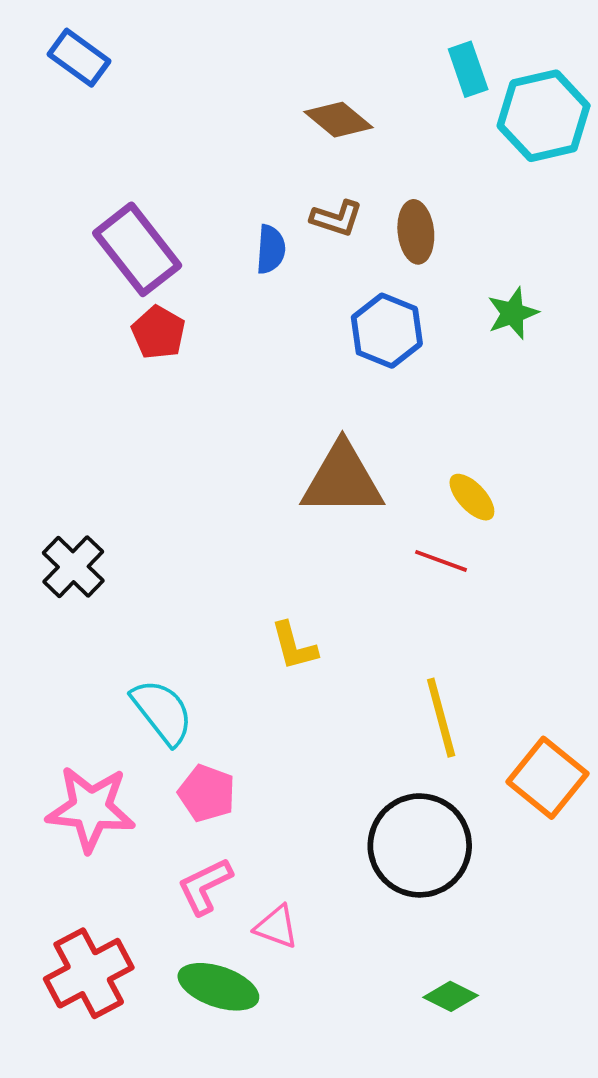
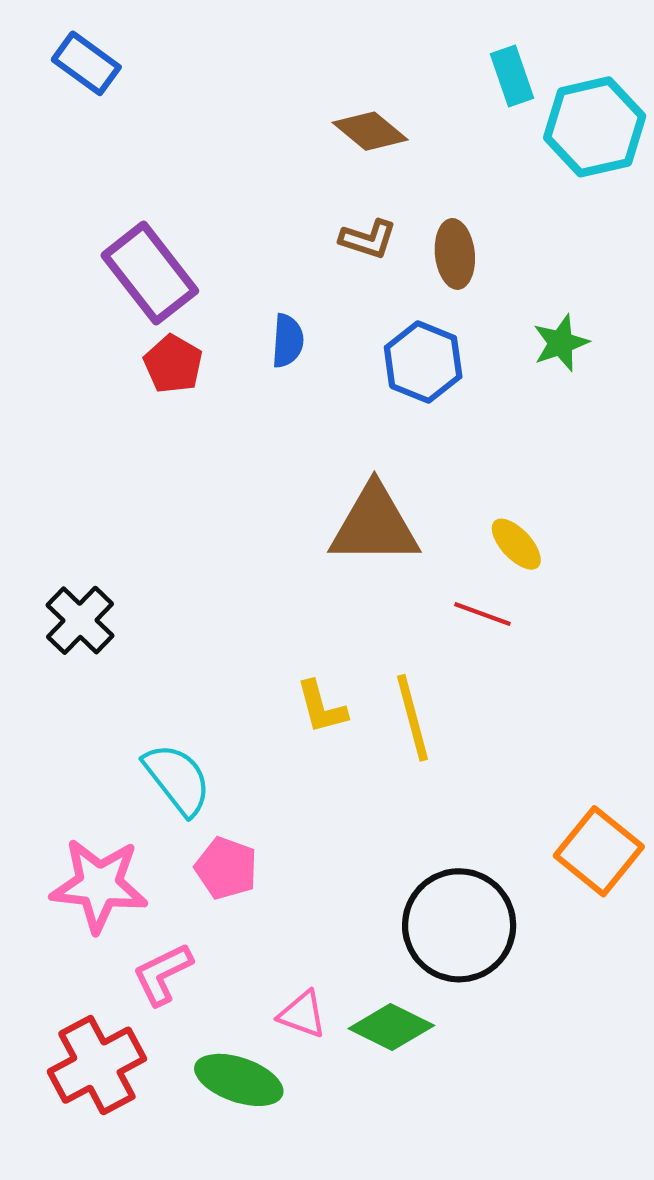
blue semicircle: (271, 249) -> (288, 341), moved
yellow line: (441, 718) -> (412, 718), moved
pink L-shape: (205, 886) -> (163, 974), moved
green diamond: (451, 996) -> (391, 1027), moved, size x1.4

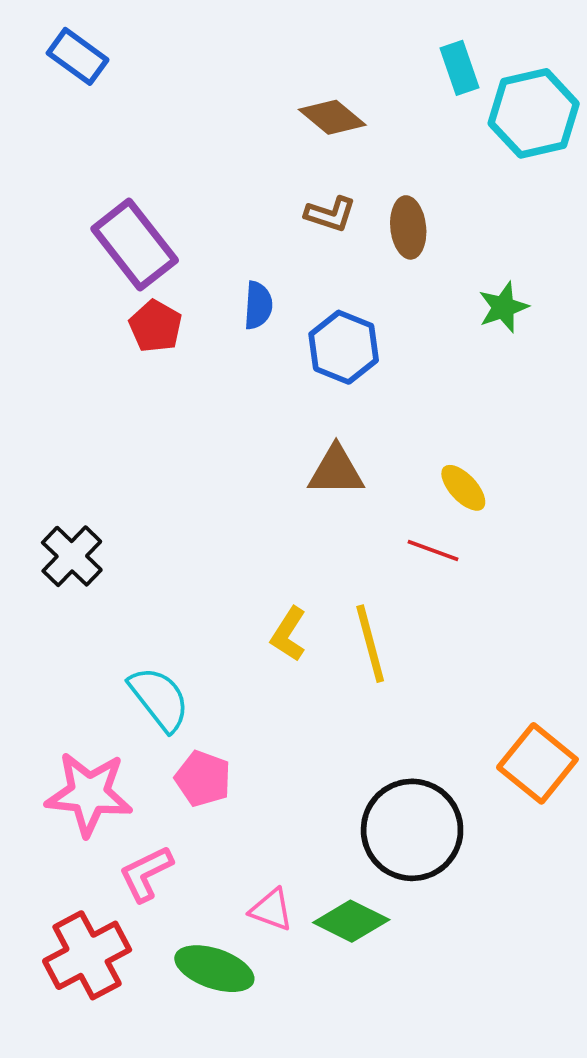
blue hexagon: (423, 362) -> (344, 347), moved
brown triangle: (374, 525) -> (336, 471), size x0.7
yellow L-shape: (321, 707) -> (289, 634), turned 48

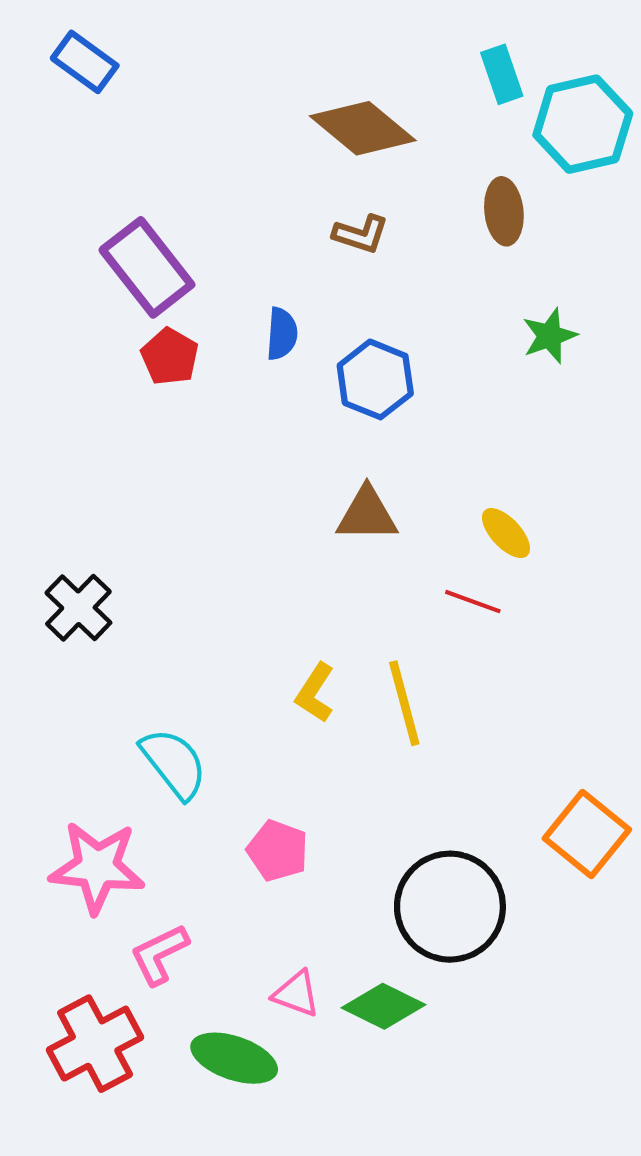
brown diamond: (332, 117) -> (363, 128), size x1.4
brown ellipse: (408, 227) -> (504, 211), moved
pink pentagon: (203, 779) -> (278, 851), moved

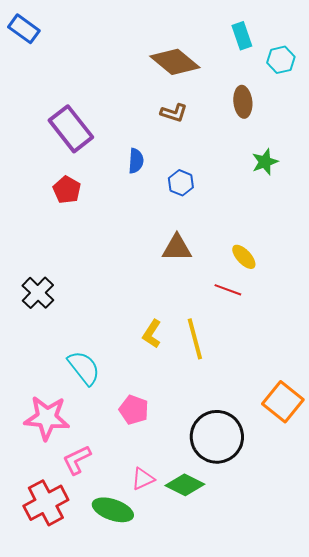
blue rectangle: (85, 62) -> (24, 29), moved
cyan hexagon: (583, 124) -> (281, 60), size x0.6
red pentagon: (170, 357) -> (67, 190), moved
blue hexagon: (375, 379) -> (181, 183), size x0.7
pink triangle: (296, 994) -> (143, 479), turned -45

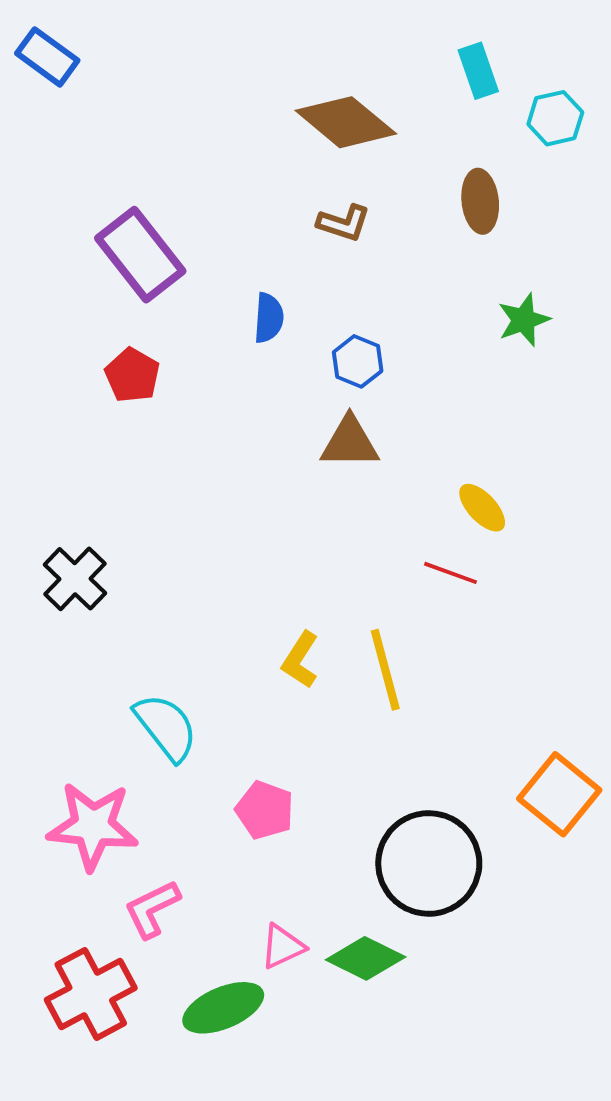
brown triangle: (177, 248) -> (350, 442), moved
green ellipse: (113, 510) -> (223, 1008), turned -42

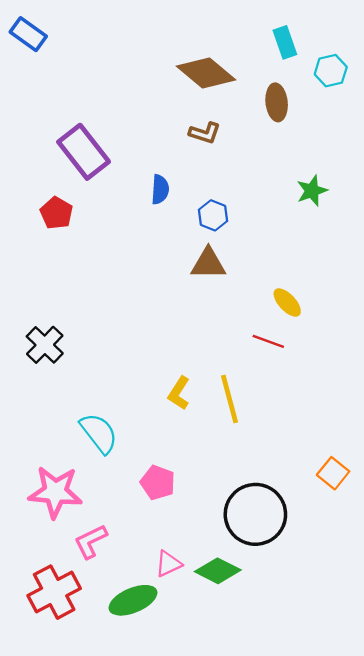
brown ellipse: (480, 201) -> (277, 102), moved
red pentagon: (132, 375) -> (56, 213), moved
orange square: (559, 794) -> (333, 473), size x0.7

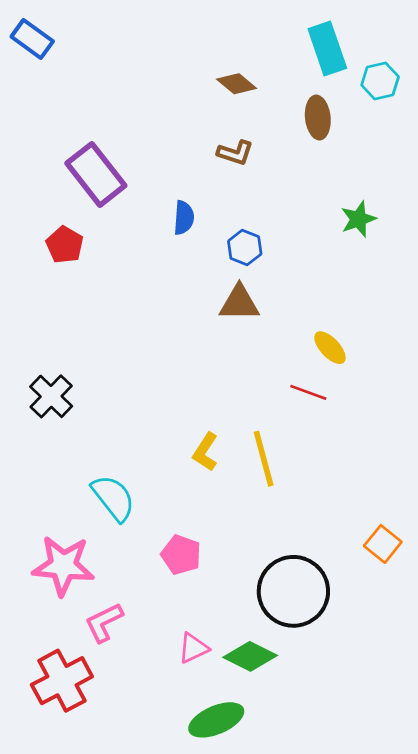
cyan rectangle: (285, 42) -> (327, 48), size x1.4
brown diamond: (206, 73) -> (237, 84), size x0.6
green ellipse: (133, 600) -> (216, 720), moved

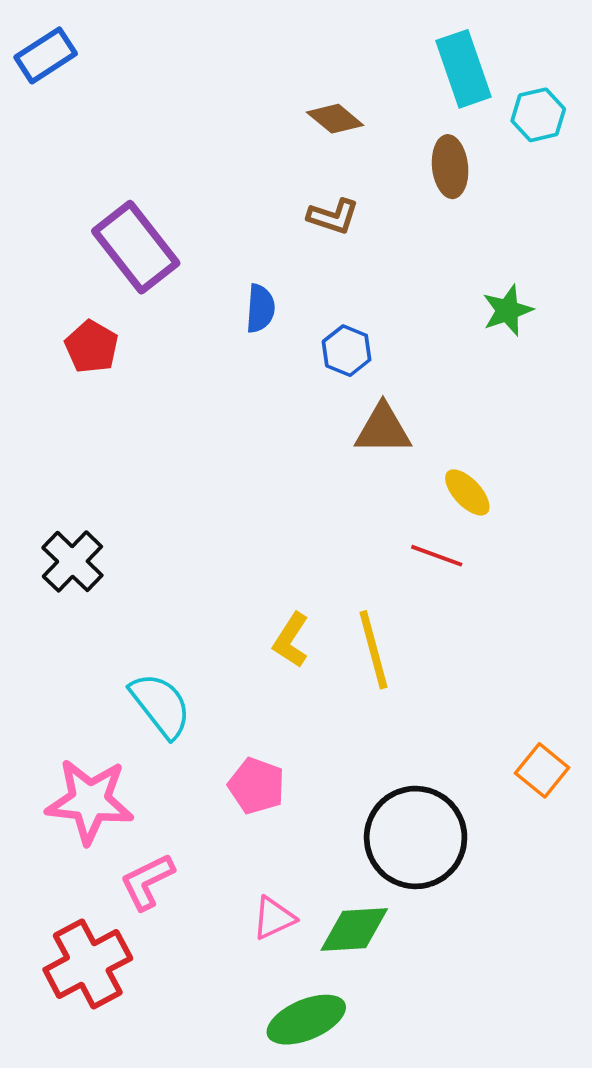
blue rectangle: (32, 39) -> (46, 55), turned -69
brown triangle: (239, 303) -> (383, 429), moved
green diamond: (250, 656) -> (354, 929), turned -30

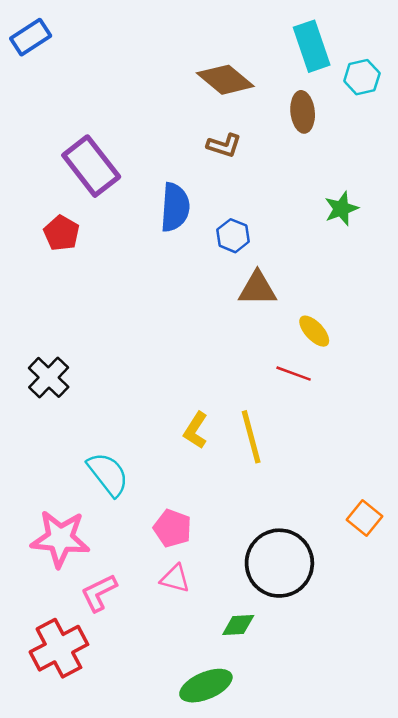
brown diamond: (335, 119) -> (225, 80), size x1.5
blue semicircle: (260, 308) -> (175, 207), size x1.5
pink triangle: (274, 918) -> (175, 579), moved, turned 40
green diamond: (354, 929) -> (238, 625), size x0.7

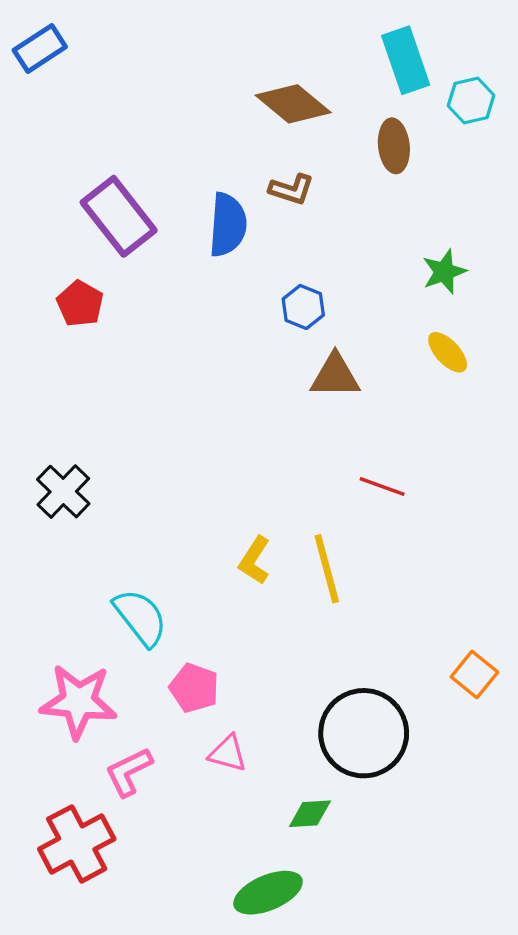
blue semicircle: (175, 207) -> (228, 225), moved
yellow ellipse: (314, 331) -> (448, 352), moved
pink pentagon: (172, 528) -> (194, 688), moved

